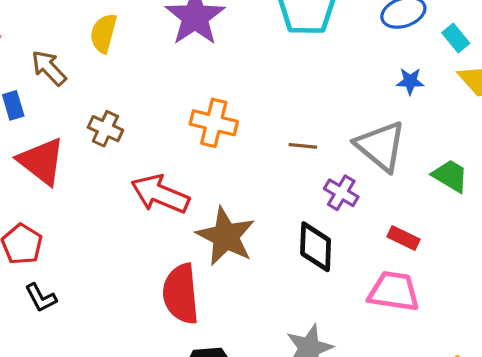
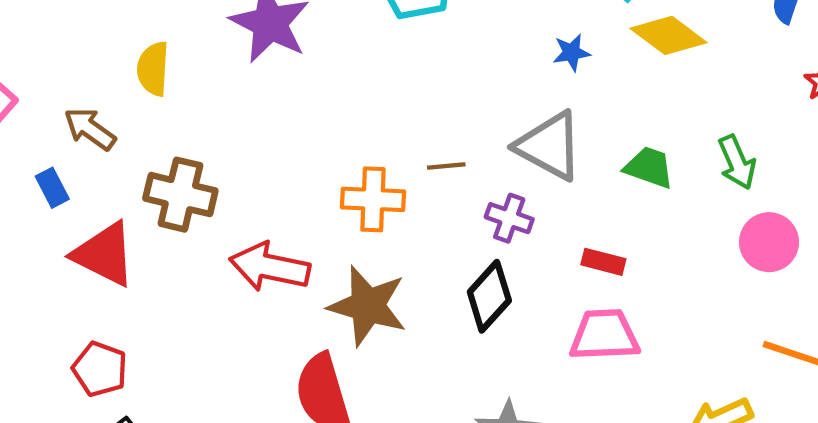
orange cross: (214, 123) -> (373, 199), moved
brown cross: (105, 129) -> (180, 195), size x1.5
black diamond: (316, 247) -> (489, 296), turned 51

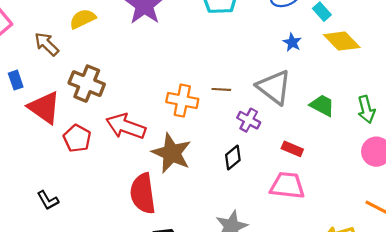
blue star: (571, 52) -> (292, 42), turned 30
yellow semicircle: (153, 69) -> (83, 19), turned 52
blue rectangle: (52, 188) -> (16, 80), moved
black diamond: (489, 296) -> (233, 157), size x0.7
red pentagon: (100, 369) -> (77, 138), moved

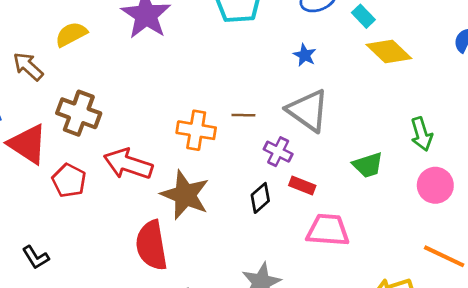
blue star: (292, 42) -> (305, 55), moved
green trapezoid: (322, 105) -> (368, 165), moved, turned 136
red rectangle: (292, 149) -> (302, 186), moved

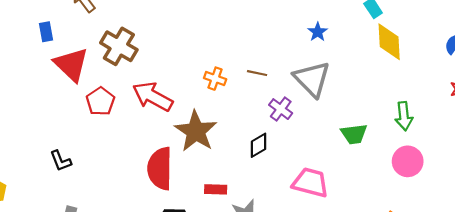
yellow diamond: (389, 51) -> (389, 42), turned 33
orange cross: (196, 130) -> (215, 79), size x0.7
red rectangle: (302, 186) -> (216, 189), moved, turned -30

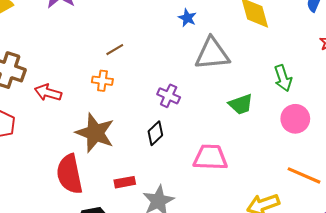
brown line: (257, 73) -> (115, 50), moved, turned -30
gray triangle: (312, 79) -> (212, 54), moved, turned -39
red arrow: (153, 97) -> (48, 93), moved, size x0.7

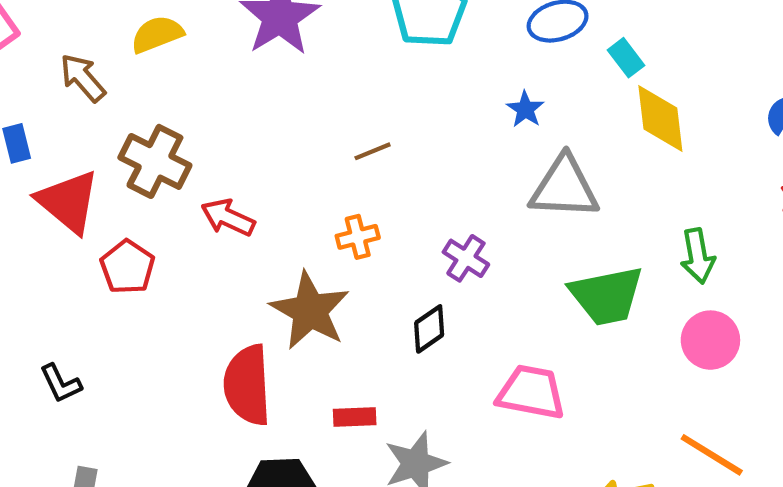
orange cross: (102, 81) -> (358, 237), moved, turned -30
green trapezoid: (241, 104) -> (607, 296), size x1.5

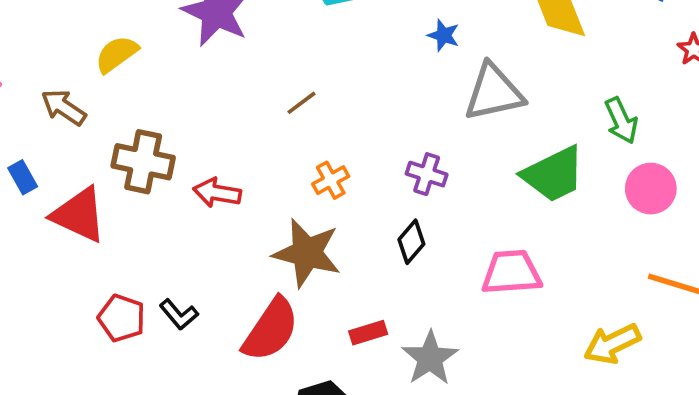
brown line: (373, 151) -> (301, 103), moved
red pentagon: (127, 267) -> (122, 318), moved
black L-shape: (61, 383) -> (179, 314), moved
red semicircle: (247, 385) -> (271, 330), turned -128

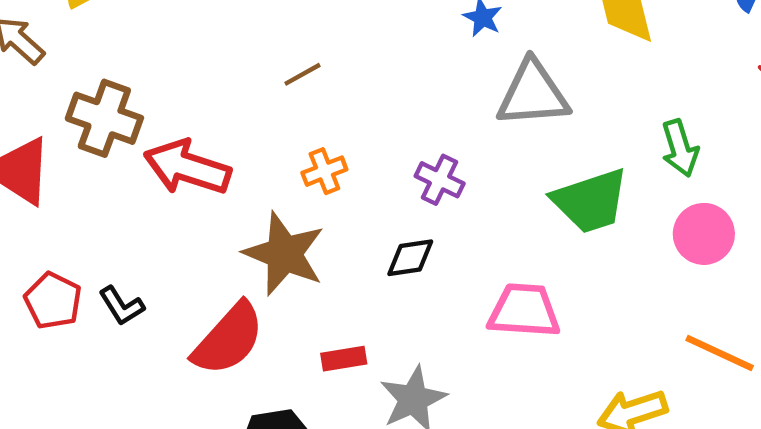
red arrow: (217, 193) -> (187, 167), size x1.5
black diamond: (411, 242) -> (410, 258), turned 33

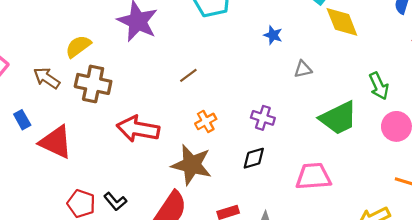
gray triangle: (533, 94) -> (303, 69), size x0.5
brown cross: (104, 118) -> (93, 84), moved

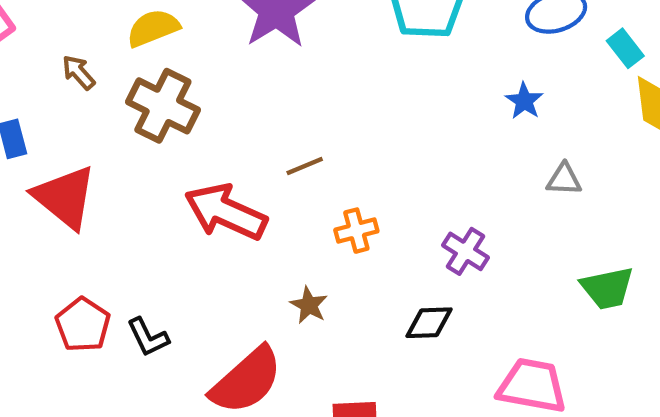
brown line: (188, 75) -> (305, 166), moved
brown arrow: (47, 78) -> (78, 72), size x0.7
green trapezoid: (338, 118) -> (607, 288), size x0.7
brown star: (192, 165) -> (309, 305), size x0.5

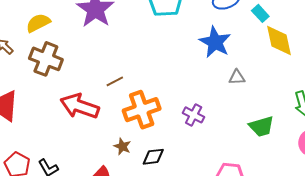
blue star: (524, 101) -> (215, 42), size x1.8
orange cross: (356, 231) -> (142, 110), size x1.8
black diamond: (429, 323) -> (153, 157), moved

